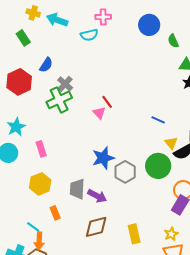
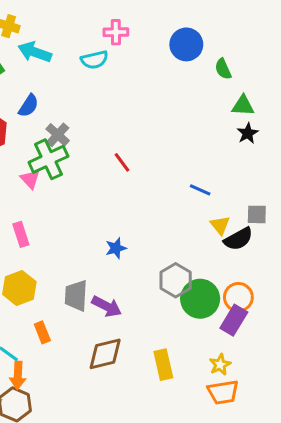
cyan arrow: (57, 20) -> (35, 52), moved
pink triangle: (99, 113) -> (30, 179), moved
blue star: (103, 158) -> (116, 248), size x0.6
green circle: (158, 166) -> (200, 299), moved
gray hexagon: (125, 172) -> (176, 280), moved

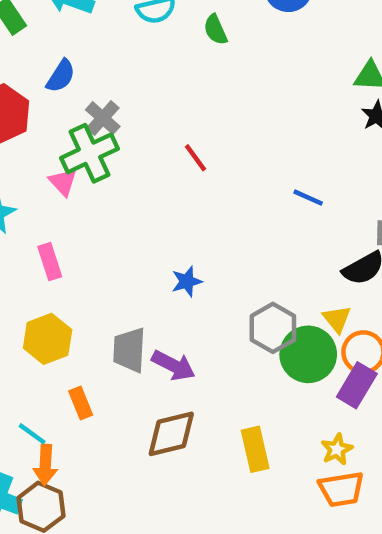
green semicircle: (223, 69) -> (215, 30), moved
yellow triangle: (220, 225) -> (337, 319), moved

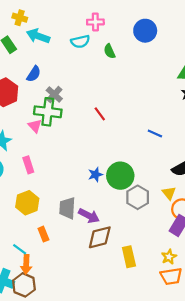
green cross: (90, 153) -> (48, 112), turned 32
green circle: (308, 354) -> (120, 176), moved
brown diamond: (171, 434) -> (100, 237), moved

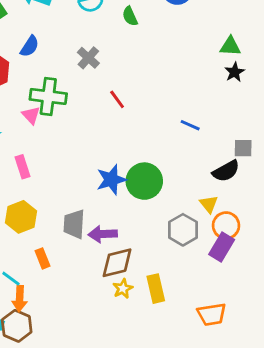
gray cross: (54, 95) -> (88, 58), moved
blue star: (95, 175) -> (111, 180), size x1.5
gray hexagon: (138, 197) -> (183, 230), moved
purple arrow: (89, 216) -> (103, 234), turned 150
yellow star: (169, 257) -> (123, 289), moved

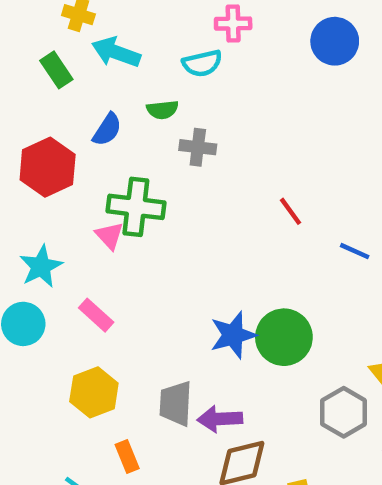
green semicircle: (130, 16) -> (162, 110), moved, turned -72
gray cross: (88, 58) -> (198, 147), turned -35
red line: (117, 99) -> (291, 211), moved
pink rectangle: (22, 167) -> (96, 315), turned -30

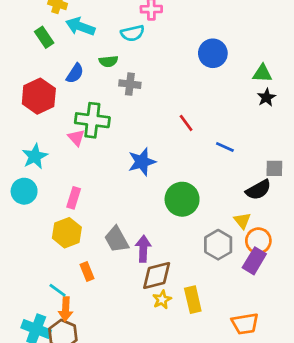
blue circle: (335, 41) -> (213, 53), moved
pink rectangle: (96, 315) -> (74, 198), moved, turned 65
blue star: (233, 335) -> (142, 162), moved
gray trapezoid: (176, 403) -> (116, 239), turned -32
purple arrow: (220, 419) -> (143, 249), turned 95

